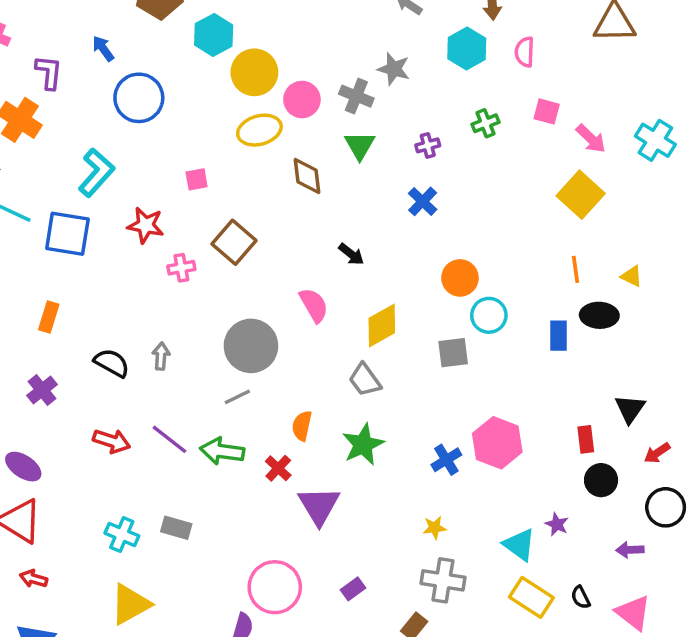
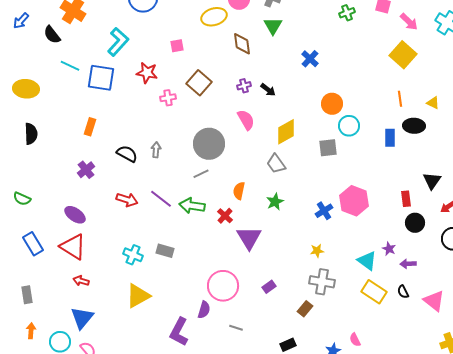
purple cross: (428, 145) -> (244, 86), moved
green star: (363, 444) -> (275, 202), size x0.7
purple arrow: (630, 550) -> (408, 264), moved

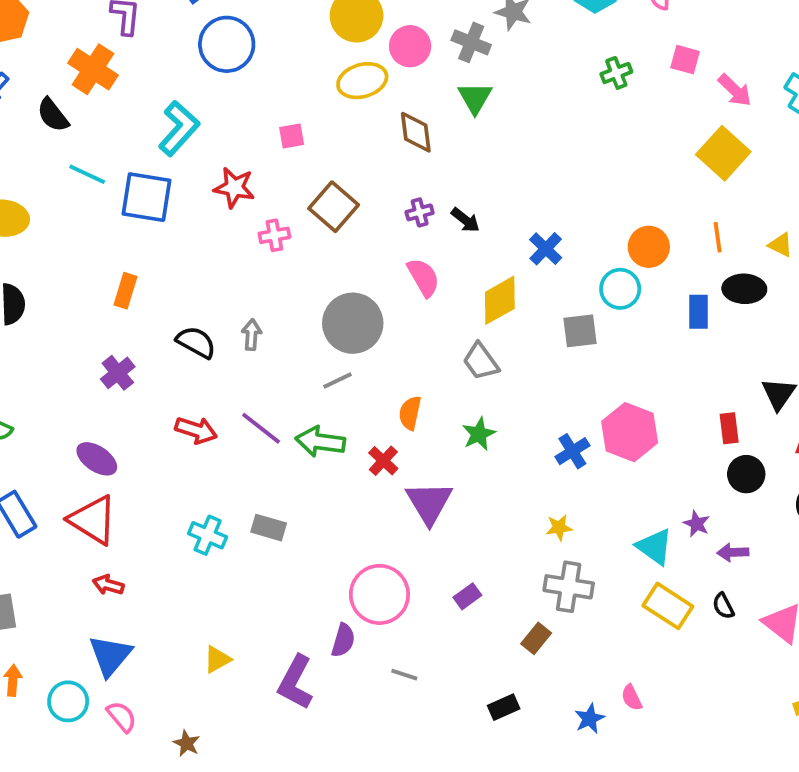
blue cross: (310, 59) -> (546, 249), moved
orange circle: (332, 104) -> (649, 247), moved
yellow triangle: (138, 296) -> (217, 659), moved, size x0.6

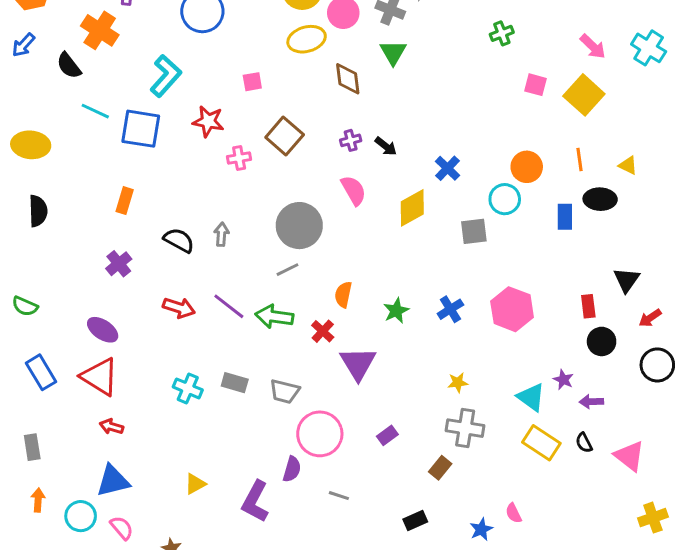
pink square: (685, 60) -> (536, 85), moved
gray trapezoid: (481, 361) -> (285, 391), moved, turned -40
blue cross: (572, 451) -> (450, 309), moved
blue triangle: (110, 656) -> (113, 481), turned 36

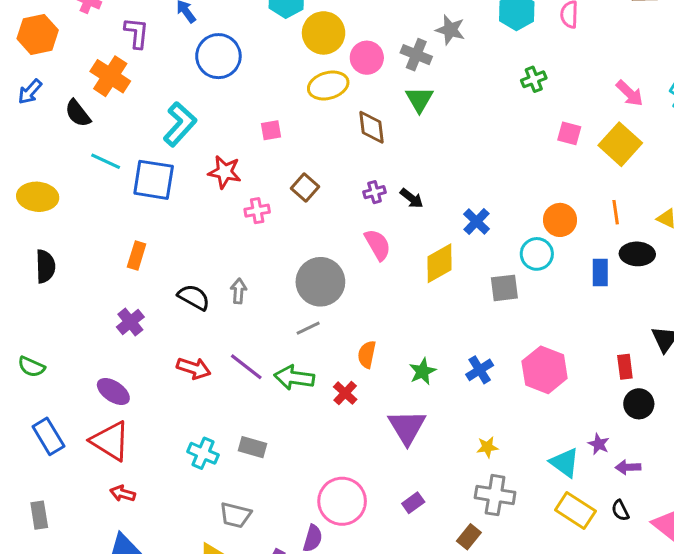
brown square: (285, 136) -> (305, 187), size x0.7
purple triangle: (358, 363) -> (407, 427), moved
gray trapezoid: (285, 391) -> (235, 515), moved

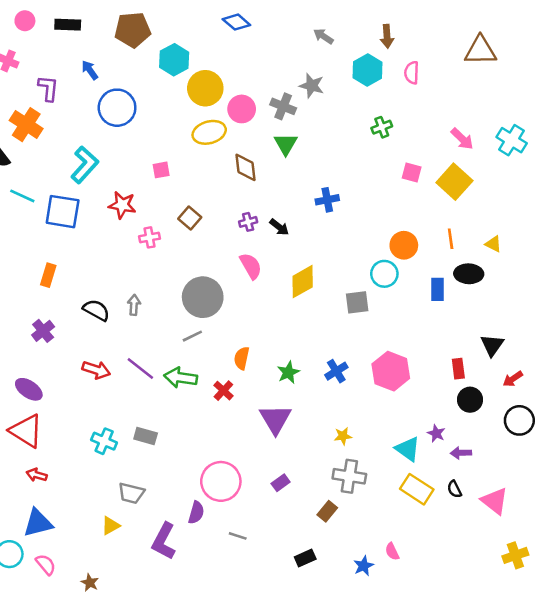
blue cross: (477, 221) -> (327, 200), moved, turned 35

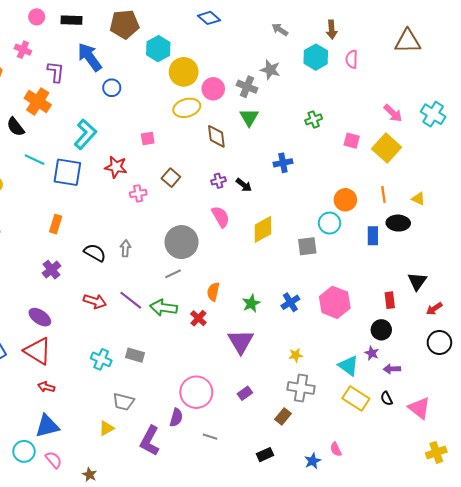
blue arrow: (90, 70) -> (90, 57), size x1.8
blue circle: (117, 108) -> (112, 88), size x0.6
green cross: (382, 127) -> (314, 119), moved
black circle: (470, 400) -> (381, 330), moved

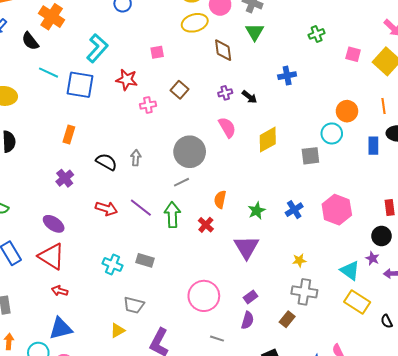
green arrow: (164, 308) -> (172, 215), turned 80
black semicircle: (387, 399) -> (387, 321), moved
purple semicircle: (176, 418) -> (247, 320), moved

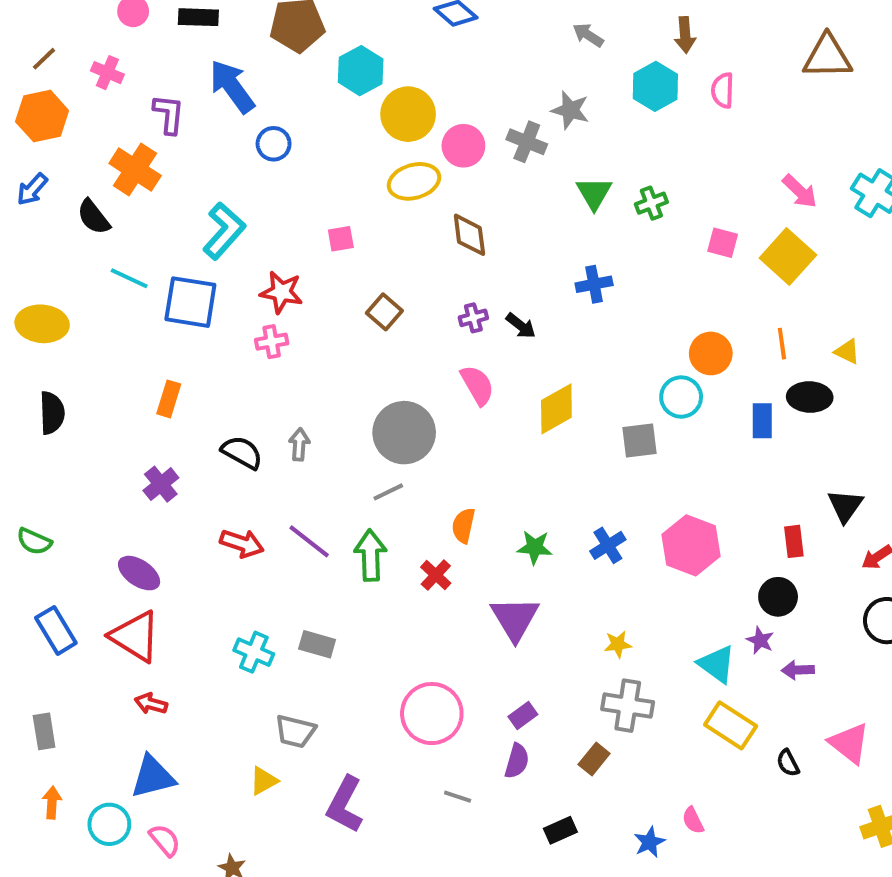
green triangle: (255, 32) -> (594, 193), moved
pink cross: (148, 105) -> (272, 342), moved
green star: (257, 211) -> (535, 547), turned 30

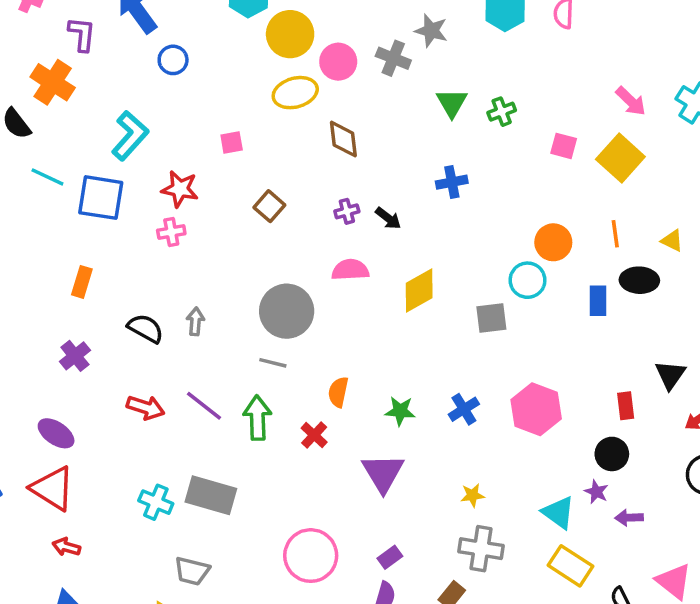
pink semicircle: (477, 385) -> (350, 270), turned -63
gray line: (388, 492) -> (273, 363), turned 40
gray rectangle: (317, 644) -> (211, 495), size x1.6

